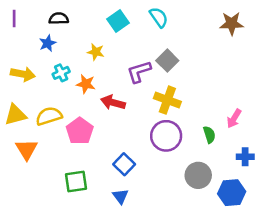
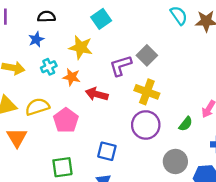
cyan semicircle: (159, 17) -> (179, 15), moved
yellow star: (96, 52) -> (81, 47), size x1.5
green semicircle: (209, 135) -> (186, 124), turned 56
blue square: (124, 164) -> (107, 151), turned -30

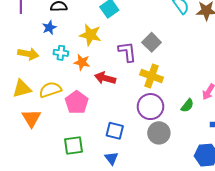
purple L-shape: (121, 66) -> (127, 52), turned 100
cyan cross: (49, 67) -> (61, 53), turned 32
gray circle: (175, 161) -> (159, 133), moved

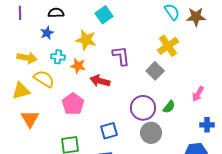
gray square: (152, 42) -> (155, 71), moved
yellow cross: (152, 76) -> (168, 46), moved, turned 35
yellow semicircle: (50, 90) -> (44, 79), moved, turned 50
green semicircle: (187, 106) -> (169, 107), moved
blue square: (115, 131) -> (109, 131), turned -30

